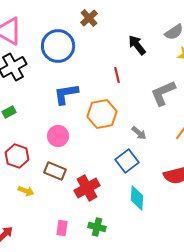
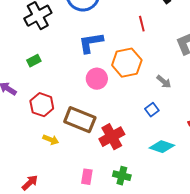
pink circle: (58, 136) -> (97, 79), moved
blue square: (127, 161) -> (152, 110), size x0.6
brown rectangle: (55, 171) -> (80, 120), size x1.4
cyan diamond: (137, 198) -> (162, 147), turned -75

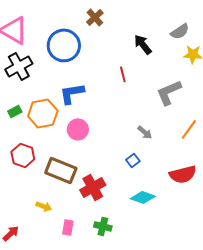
orange hexagon: (127, 63) -> (43, 113), moved
yellow arrow: (51, 140) -> (44, 206), moved

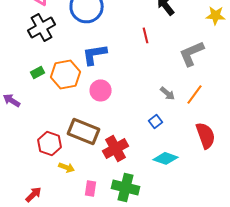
orange line: (189, 129) -> (195, 94), moved
red hexagon: (23, 155) -> (50, 143), moved
red semicircle: (183, 174) -> (206, 135), turned -96
green cross: (103, 226) -> (126, 187), size x1.5

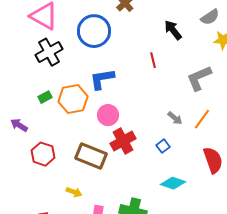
red hexagon: (50, 143) -> (43, 154), moved
red cross: (116, 148) -> (123, 141), moved

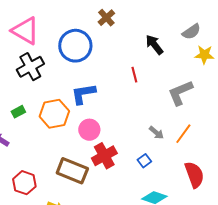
green rectangle: (45, 97) -> (18, 112), moved
red hexagon: (43, 154) -> (24, 183), moved

